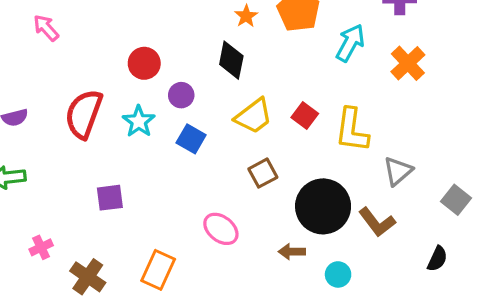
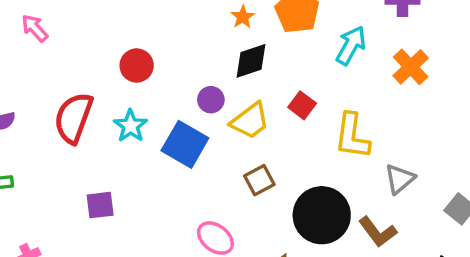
black diamond: (231, 60) -> (251, 61), moved, turned 60
purple circle: (181, 95) -> (211, 100), moved
red square: (305, 116) -> (302, 105), moved
blue square: (191, 139) -> (185, 144), size x1.5

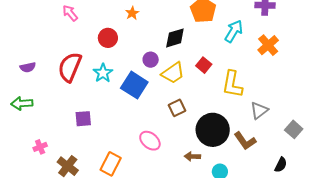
orange star: (243, 17) -> (132, 13), moved
pink arrow: (35, 28) -> (70, 13), moved

